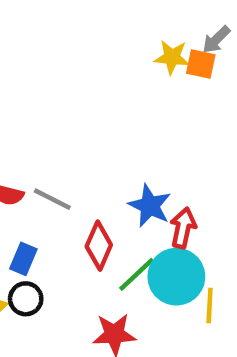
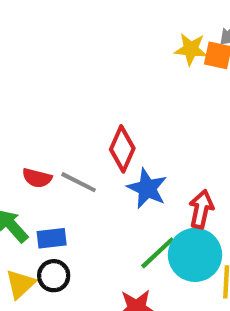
blue star: (150, 206) -> (147, 188), moved
red diamond: (99, 246) -> (122, 149), moved
blue rectangle: (23, 259) -> (52, 238), turned 60

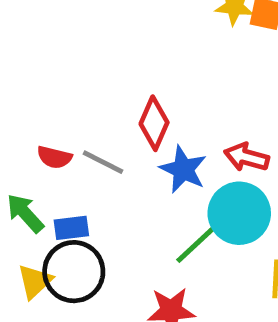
red arrow: (201, 209) -> (247, 157), moved, turned -87
cyan circle: (195, 255) -> (239, 213), moved
black circle: (54, 276) -> (74, 272), size x1.6

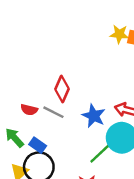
red diamond: (154, 123) -> (62, 89), moved
blue rectangle: (71, 228) -> (38, 145), turned 42

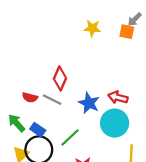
yellow star: (119, 34) -> (92, 28), moved
green line: (100, 154) -> (70, 138), moved

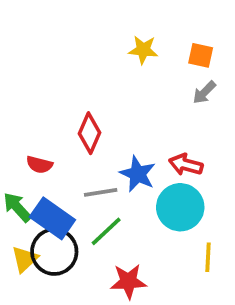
gray arrow: (135, 19) -> (204, 92), moved
gray line: (52, 100) -> (101, 192), moved, turned -36
blue rectangle: (38, 130) -> (52, 218), size x1.6

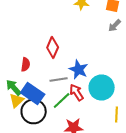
red semicircle: (39, 165) -> (26, 64), turned -96
red arrow: (186, 165) -> (77, 92), moved, turned 42
yellow triangle: (25, 259) -> (17, 100), moved

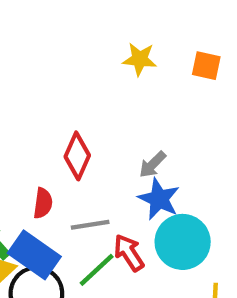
gray arrow: (115, 26) -> (153, 165), moved
red semicircle: (26, 64) -> (43, 203), moved
blue star: (79, 70) -> (159, 199), moved

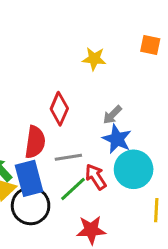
yellow star: (140, 59) -> (94, 59), moved
red semicircle: (43, 203) -> (35, 142), size x1.5
blue rectangle: (34, 255) -> (29, 178), turned 40

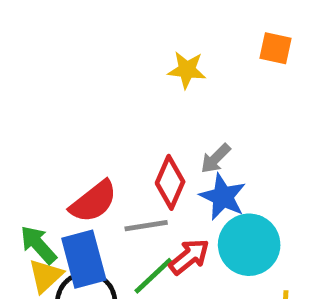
red diamond: (59, 109) -> (170, 182), moved
red semicircle: (35, 142) -> (93, 202), turned 44
red arrow: (96, 177) -> (189, 257), turned 84

